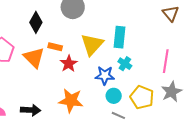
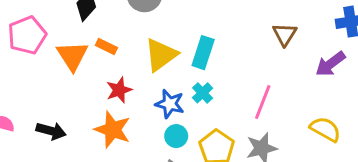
red star: (69, 64) -> (119, 90), moved

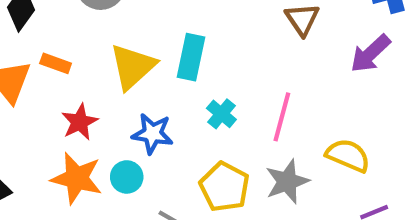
cyan cross: (203, 93) -> (221, 114), moved
yellow semicircle: (325, 129) -> (348, 155), moved
cyan circle: (176, 136) -> (127, 177), moved

